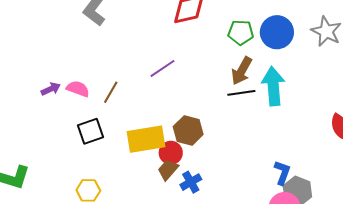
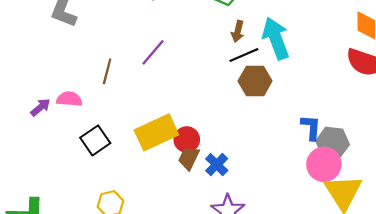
brown arrow: (242, 71) -> (238, 31), size x0.7
brown line: (111, 92) -> (107, 71), moved
brown hexagon: (188, 130) -> (255, 81), moved

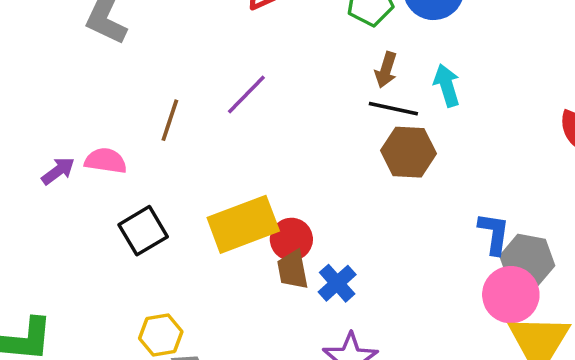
cyan arrow: (276, 38) -> (447, 85), size x0.6
black line: (244, 55) -> (393, 109), turned 32
brown trapezoid: (189, 158) -> (293, 270), turned -40

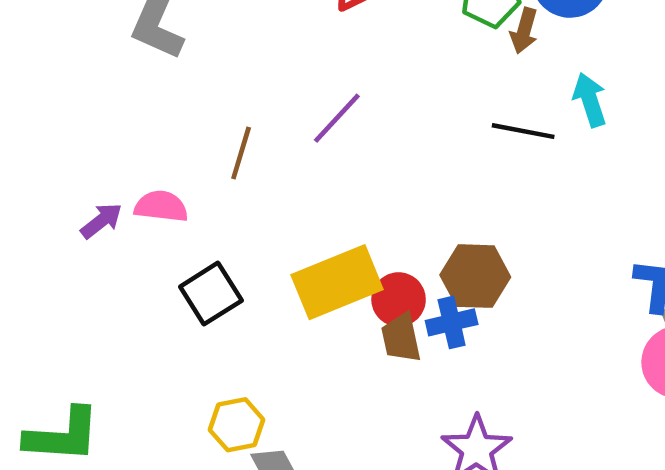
brown arrow: (386, 70) -> (524, 31), moved
brown hexagon: (409, 152) -> (475, 276), moved
blue cross: (337, 283) -> (452, 322), moved, turned 30

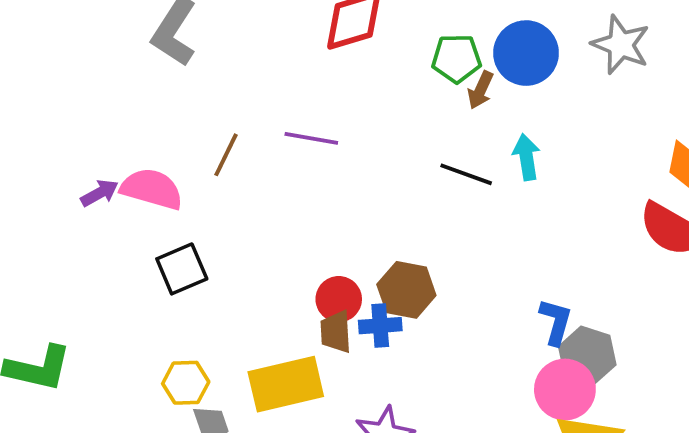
purple line: (337, 118) -> (311, 138), turned 48
pink semicircle: (161, 206) -> (152, 189), size x1.4
yellow rectangle: (337, 282) -> (286, 384), moved

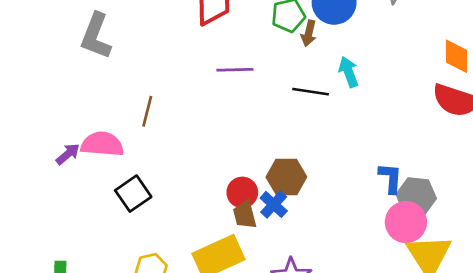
purple line: (311, 138) -> (235, 70), moved
blue cross: (380, 326) -> (274, 204), turned -32

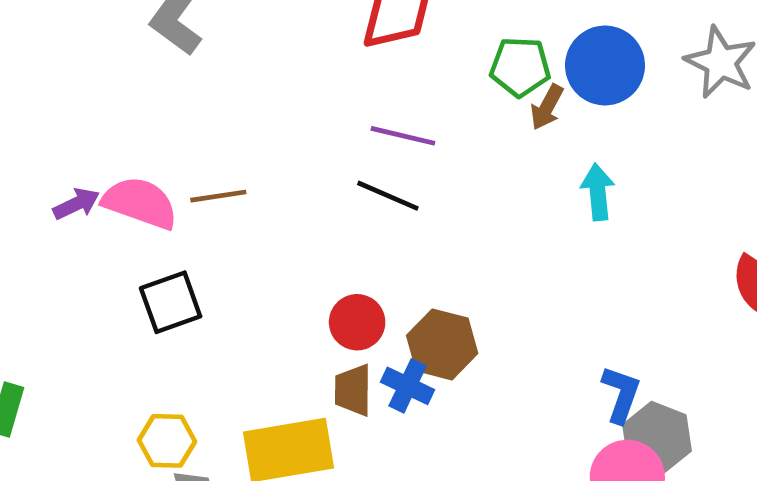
black line: (311, 92) -> (388, 196), moved
brown line: (147, 111) -> (218, 196), moved, turned 52
red circle: (242, 192) -> (357, 322), moved
blue cross: (274, 204) -> (408, 386), turned -32

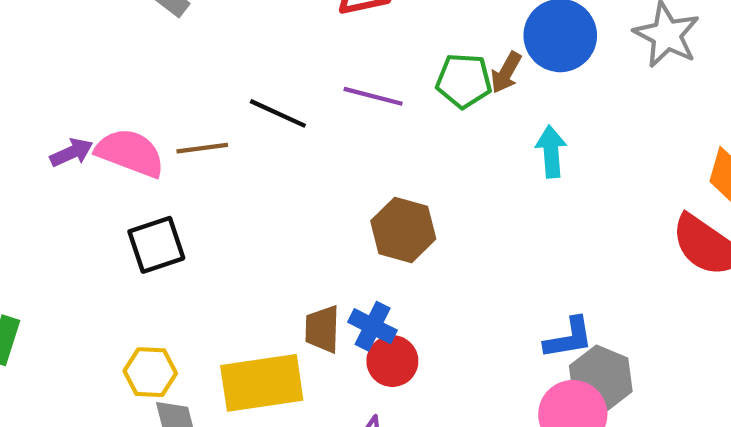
green pentagon: (520, 67) -> (464, 81), moved
black line: (388, 196) -> (278, 113), moved
red circle: (357, 322) -> (392, 361), moved
brown hexagon: (442, 344) -> (403, 230), moved
blue L-shape: (621, 394) -> (569, 338), turned 60

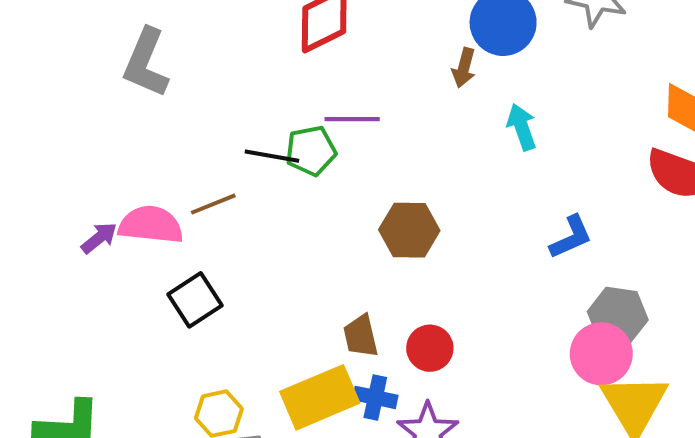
green pentagon: (464, 81) -> (311, 151), moved
blue cross: (373, 326) -> (375, 397), moved
blue L-shape: (569, 338) -> (571, 237), moved

